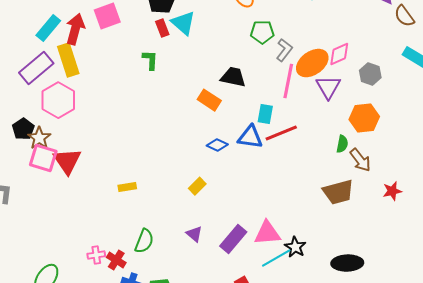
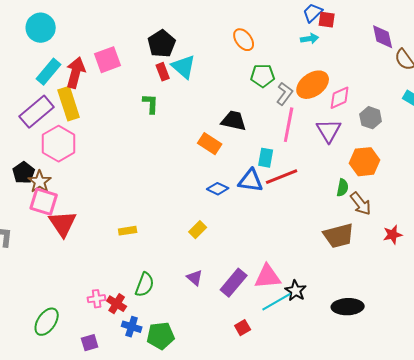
orange ellipse: (312, 63) -> (313, 85), moved
red triangle: (67, 161) -> (63, 224), moved

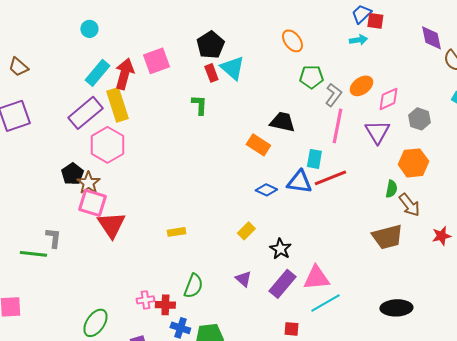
cyan circle: (41, 28) -> (89, 29), size x0.6
orange ellipse: (313, 85) -> (361, 86), size x0.7
black star: (296, 291) -> (280, 249), moved
red cross: (117, 304) -> (165, 305), turned -30
red square: (243, 328) -> (291, 329), turned 35

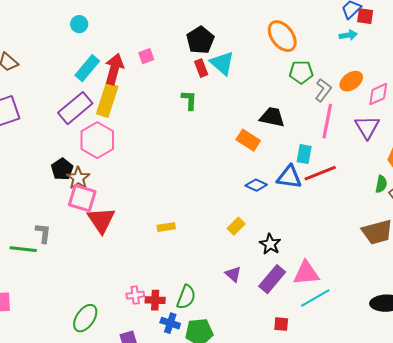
orange ellipse: (292, 41) -> (282, 36), size x1.4
pink square: (156, 61) -> (146, 56), size x0.6
yellow rectangle: (117, 105) -> (107, 100), turned 36
green semicircle: (193, 286) -> (186, 297), moved

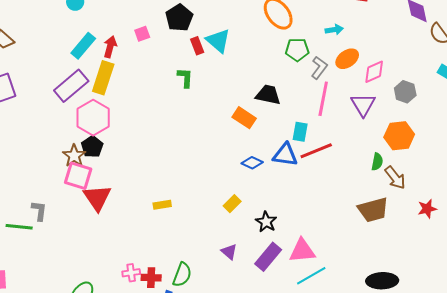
cyan arrow: (348, 35) -> (334, 30), moved
black pentagon: (200, 40) -> (179, 18), moved
red arrow: (114, 69) -> (110, 47), size x0.7
black pentagon: (62, 169) -> (92, 147), moved

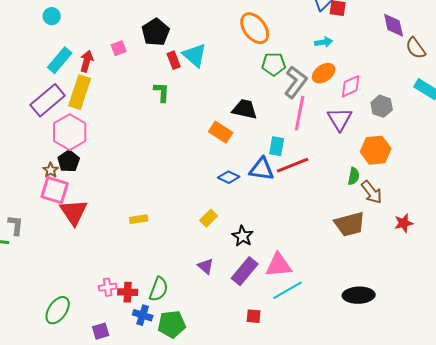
cyan arrow: (334, 30) -> (324, 42), moved
gray L-shape: (319, 68) -> (296, 82), size x1.4
brown star: (74, 156) -> (51, 170), size x0.7

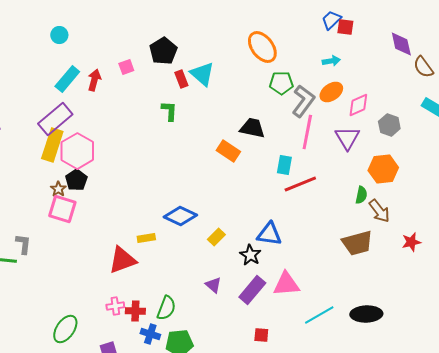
yellow rectangle: (80, 92) -> (52, 145), moved
blue triangle: (262, 169) -> (269, 234), moved
blue diamond: (229, 177) -> (180, 216), moved, size x1.5
red triangle: (74, 212) -> (122, 260), moved, turned 44
cyan line: (288, 290) -> (319, 315), moved

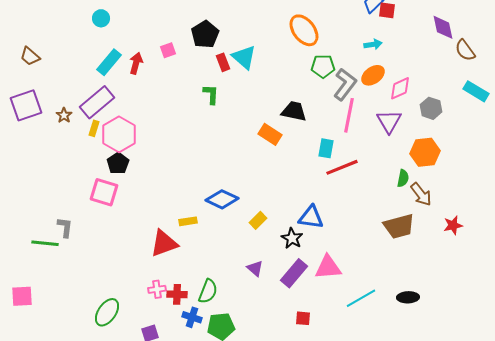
yellow rectangle: (52, 145) -> (94, 128), size x0.5
brown star: (58, 189) -> (64, 115), moved
black ellipse: (366, 314) -> (408, 297), size x0.7

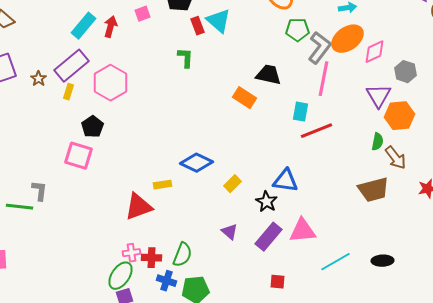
orange ellipse: (373, 75) -> (348, 39), size x1.4
purple triangle: (389, 121) -> (378, 96), moved
pink hexagon: (119, 134) -> (110, 83), moved
green ellipse: (107, 312) -> (120, 276), moved

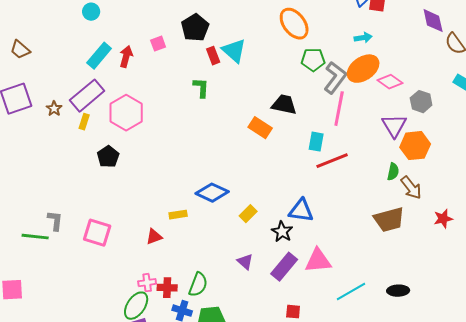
pink diamond: (374, 52) -> (390, 82), turned 60
pink square: (78, 156) -> (97, 233), moved
red triangle: (138, 207) -> (154, 237), size x0.6

